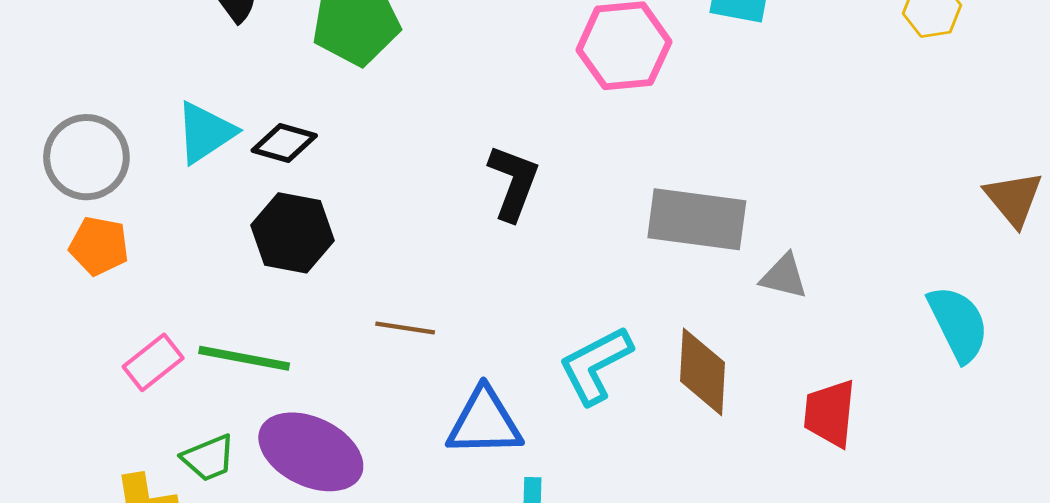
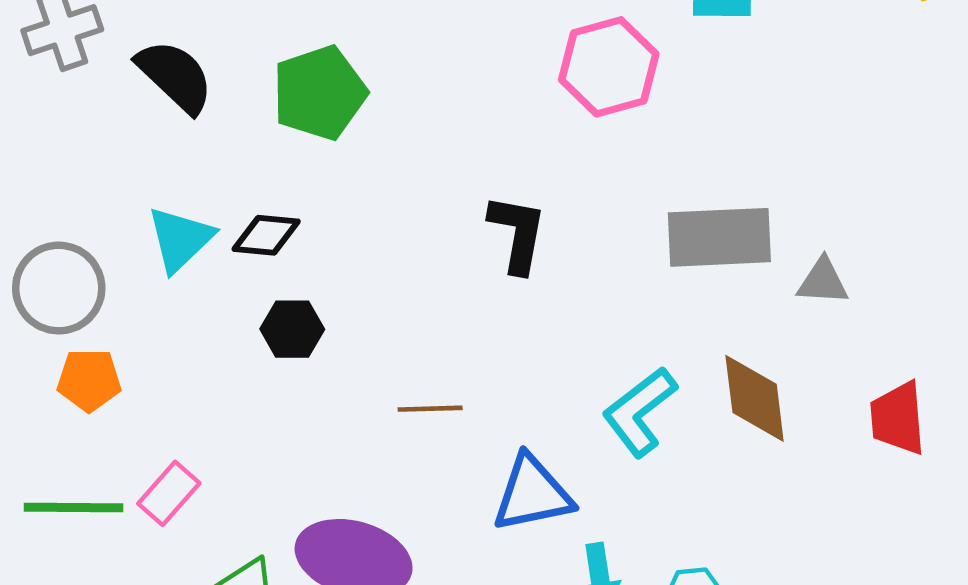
black hexagon: (292, 233) -> (292, 329), size x0.7
green line: (244, 358) -> (74, 507), moved

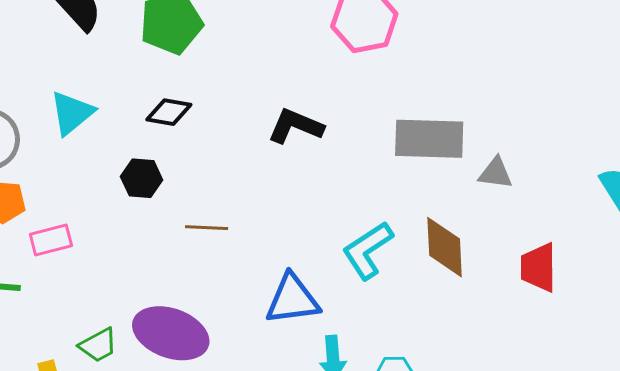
black L-shape: (517, 233) -> (296, 126), turned -82
black diamond: (266, 235) -> (169, 112), moved
brown line: (430, 409) -> (207, 228), moved
pink rectangle: (169, 493) -> (51, 240), moved, turned 30

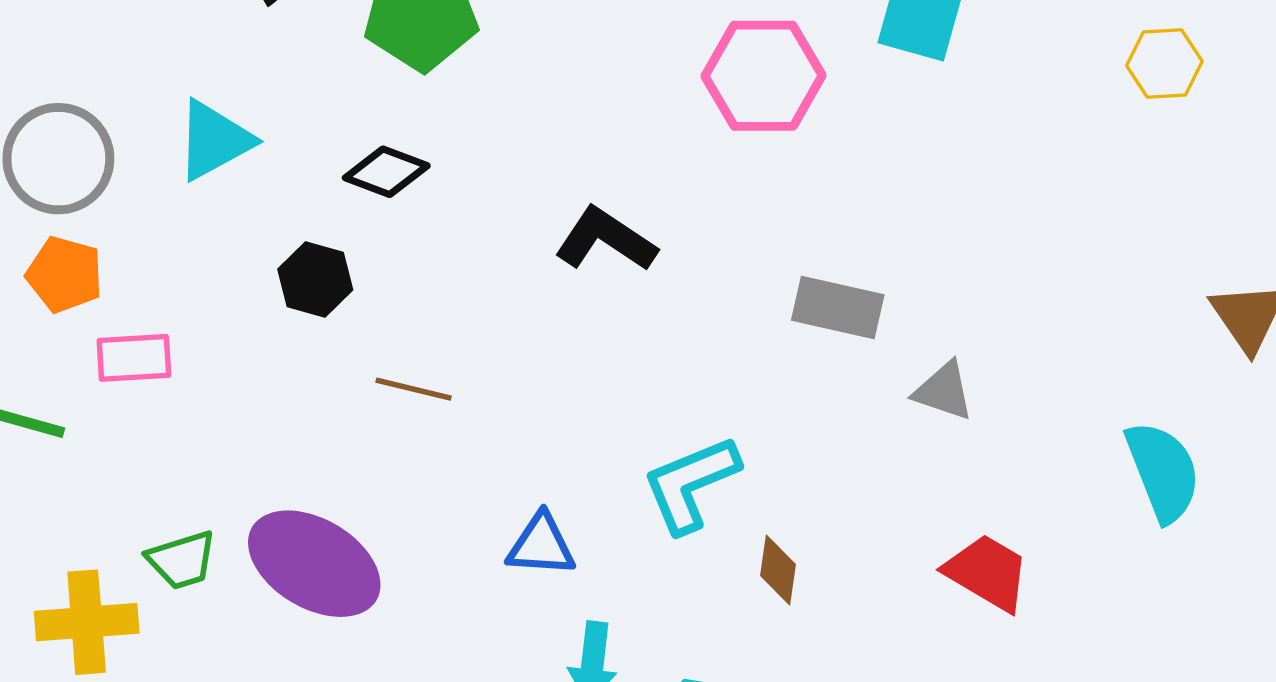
gray rectangle: (429, 139) -> (838, 307), size x0.7
brown diamond: (445, 247) -> (778, 570), moved, size x0.6
red trapezoid: (538, 267) -> (987, 572), turned 110
blue triangle: (293, 299) -> (541, 545), size x0.7

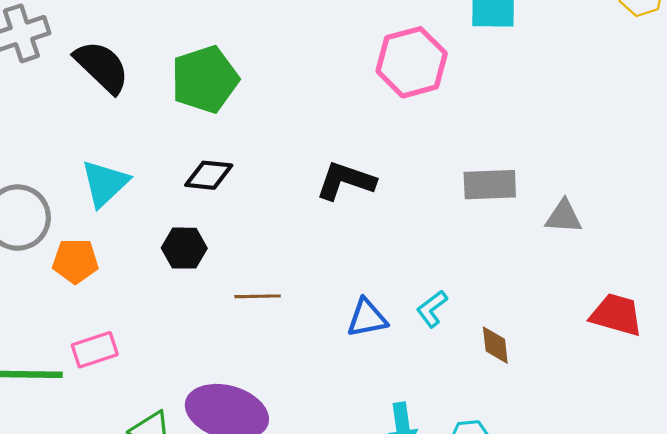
orange pentagon: (65, 274) -> (75, 261), moved
pink rectangle: (134, 358) -> (95, 350), moved
cyan L-shape: (691, 484) -> (432, 309), size x0.6
blue triangle: (541, 545) -> (367, 318), moved

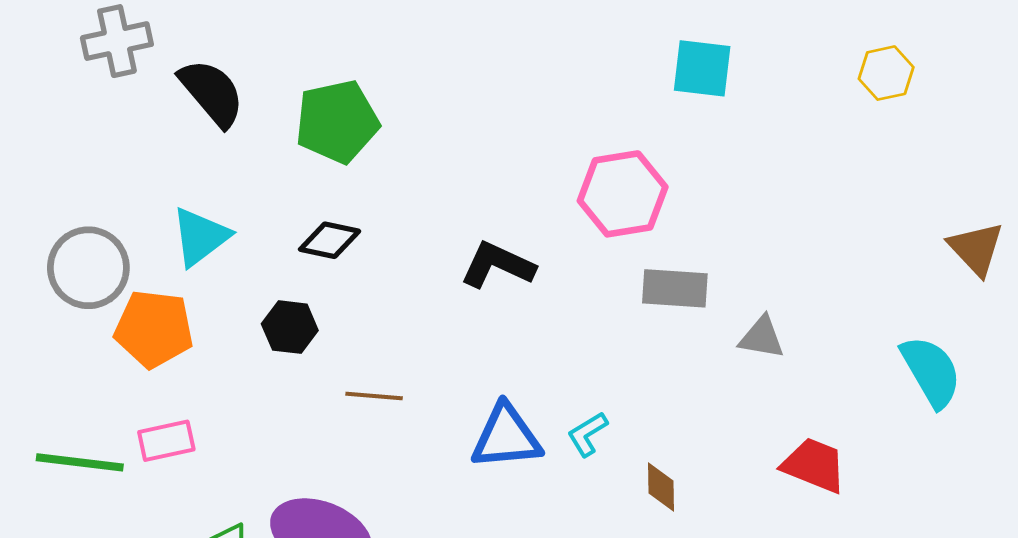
pink hexagon: (412, 62) -> (623, 194), moved
orange pentagon: (75, 261) -> (154, 329), size x1.4
blue triangle: (367, 318) -> (506, 437), size x1.4

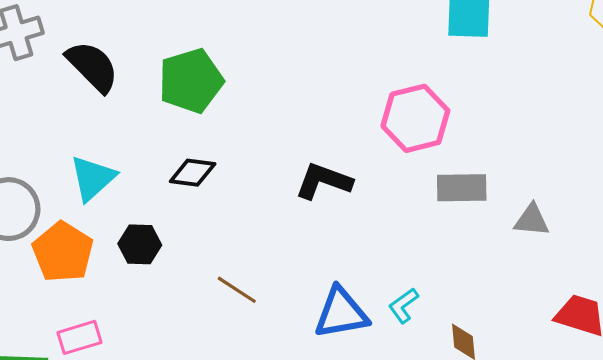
black hexagon: (290, 327) -> (140, 244), moved
orange pentagon: (154, 329) -> (63, 252), turned 30
brown line: (374, 396) -> (237, 290), turned 33

